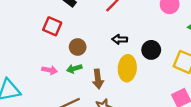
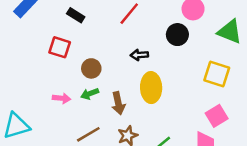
black circle: (151, 50) -> (177, 35), moved

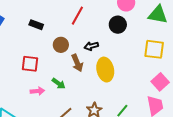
red square: (60, 47) -> (30, 64), moved
brown circle: (91, 68) -> (61, 45), moved
green arrow: (90, 94) -> (59, 83), turned -112
brown arrow: (118, 103) -> (77, 63), moved

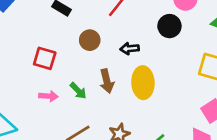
brown arrow: (77, 63) -> (107, 81), moved

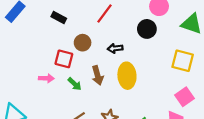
red square: (45, 58) -> (64, 59), moved
pink arrow: (48, 96) -> (46, 78), moved

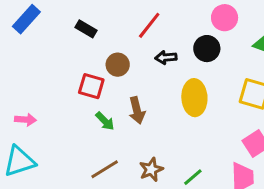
black arrow: (115, 48) -> (166, 57), moved
yellow ellipse: (127, 76) -> (194, 98), moved
pink arrow: (46, 78) -> (25, 120), moved

